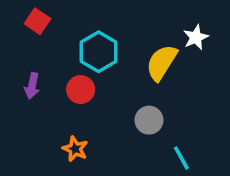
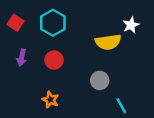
red square: (37, 21) -> (16, 23), moved
cyan hexagon: (99, 52) -> (53, 23), moved
yellow semicircle: (162, 63) -> (108, 42), turned -130

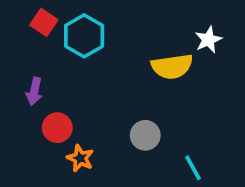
red square: (16, 23) -> (44, 22), moved
red circle: (54, 60) -> (57, 128), moved
gray circle: (100, 80) -> (145, 135), moved

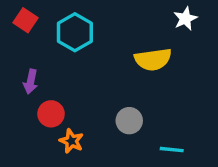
red square: (44, 22) -> (25, 20), moved
white star: (208, 40) -> (185, 19), moved
cyan line: (193, 168) -> (172, 150), turned -55

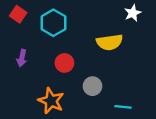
red circle: (51, 114) -> (64, 63), moved
orange star: (71, 141) -> (51, 101), size x1.5

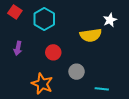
white star: (133, 13) -> (110, 20), moved

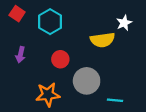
gray circle: (77, 72) -> (87, 81), size x1.5
orange star: (42, 84) -> (48, 95), turned -30

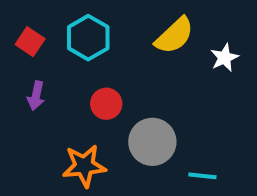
red square: (17, 14) -> (30, 42), moved
white star: (124, 23) -> (225, 58), moved
yellow semicircle: (102, 40) -> (174, 36), moved, turned -35

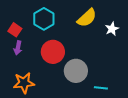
red square: (30, 42) -> (15, 30), moved
red circle: (106, 104) -> (53, 52), size x1.5
orange star: (84, 166) -> (24, 83), moved

